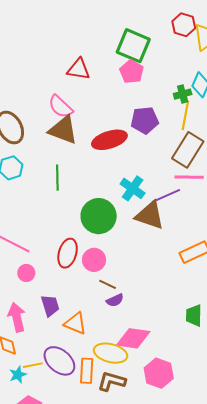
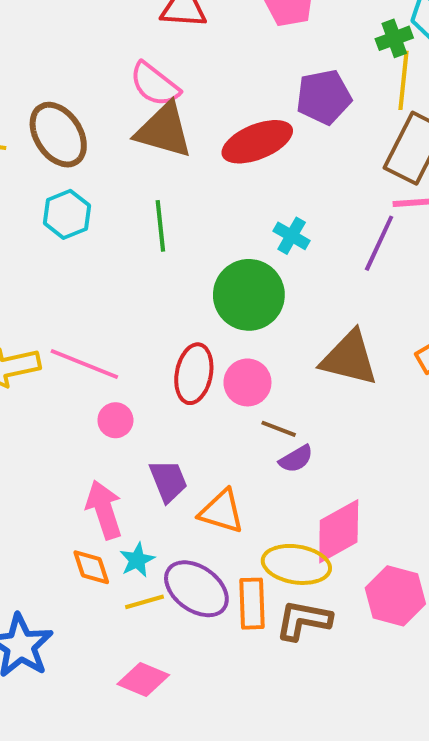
cyan cross: (133, 188) -> (292, 236), moved, size x0.7
purple line: (166, 196) -> (379, 243), turned -36
brown triangle: (150, 215) -> (349, 358), moved
pink diamond: (133, 338) -> (339, 531), turned -32
cyan star: (18, 375) -> (137, 560), moved

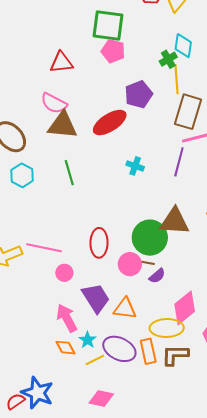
green circle: (249, 295) -> (150, 238), moved
pink circle: (247, 382) -> (130, 264), moved
purple trapezoid: (168, 481) -> (96, 298), size x1.4

